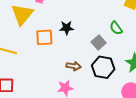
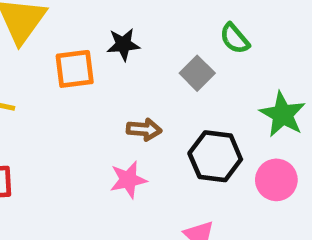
black hexagon: (103, 67) -> (215, 156), moved

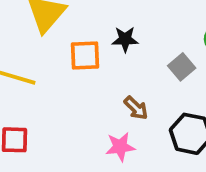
brown arrow: (144, 129) -> (136, 108), turned 35

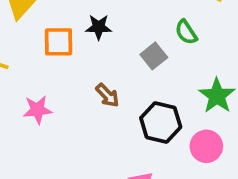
pink star: (120, 147) -> (38, 110), moved

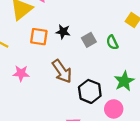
gray square: (154, 56) -> (89, 40), moved
brown arrow: (107, 95) -> (62, 71), size x1.6

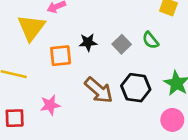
black hexagon: (90, 91) -> (136, 88), moved

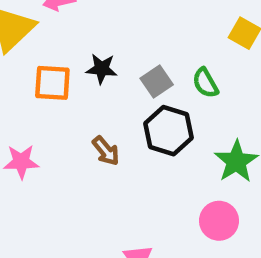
black hexagon: (136, 88) -> (168, 131), moved
brown arrow: (99, 90) -> (106, 151), size x0.6

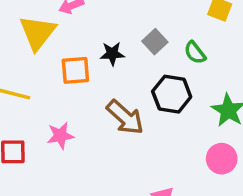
gray square: (157, 82) -> (155, 42), moved
brown arrow: (106, 151) -> (125, 117), size x1.6

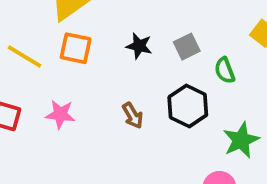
orange square: (75, 70) -> (76, 48), moved
brown arrow: (125, 117) -> (133, 115), size x0.6

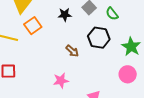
orange square: (76, 48) -> (33, 26), turned -30
pink star: (60, 114) -> (61, 81), moved

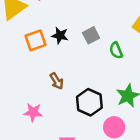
orange square: (33, 26) -> (35, 40), moved
black hexagon: (99, 38) -> (89, 102), moved

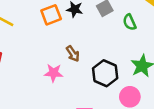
pink star: (33, 112) -> (53, 73), moved

